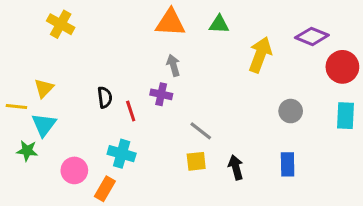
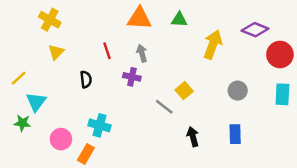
yellow triangle: (44, 88) -> (56, 52), moved
yellow line: (16, 106) -> (19, 78), moved, turned -49
red line: (131, 111) -> (107, 51), moved
yellow square: (196, 161) -> (184, 91), moved, turned -35

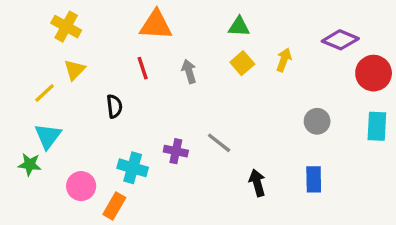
orange triangle: (139, 18) -> (156, 25), moved
yellow arrow: (213, 45) -> (284, 60), size x0.6
purple cross: (132, 77) -> (176, 151), moved
yellow line: (19, 78) -> (45, 93), moved
yellow square: (184, 91) -> (242, 63), moved

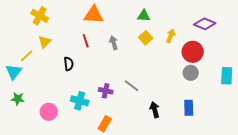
red circle: (374, 73) -> (193, 52), moved
cyan triangle: (48, 136) -> (14, 72), moved
orange rectangle: (114, 206) -> (105, 124), moved

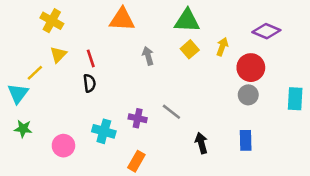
green triangle: (144, 16) -> (187, 21), size x1.5
red line: (86, 41) -> (91, 58), moved

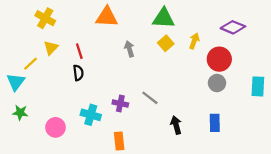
orange rectangle: (136, 161) -> (119, 141), turned -36

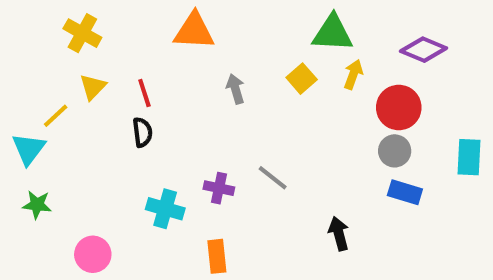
green triangle: (164, 18) -> (333, 33), moved
blue rectangle: (215, 123) -> (405, 192), moved, turned -72
black arrow: (176, 125) -> (339, 234), moved
pink circle: (55, 127) -> (93, 254), moved

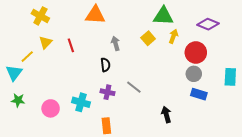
black semicircle: (142, 132) -> (105, 65), moved
pink circle: (93, 254) -> (51, 108), moved

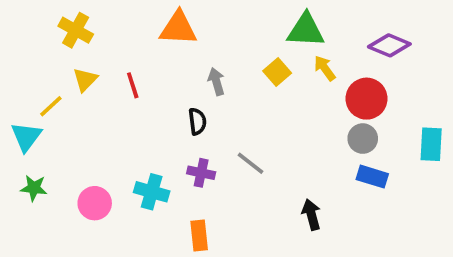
yellow arrow: (173, 36) -> (325, 68), turned -56

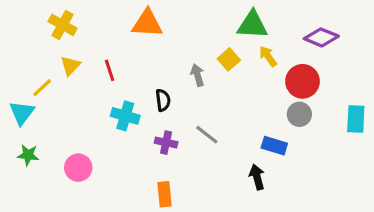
gray arrow: (216, 82) -> (197, 75), moved
blue rectangle: (372, 177) -> (274, 146), moved
cyan cross: (152, 192) -> (125, 116), moved

